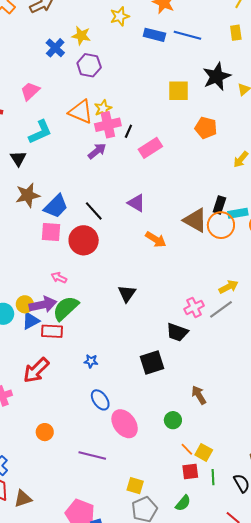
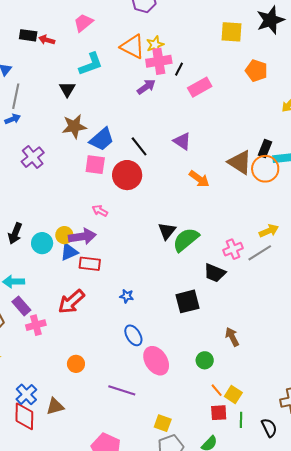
green semicircle: (66, 308) -> (186, 240), moved
brown triangle: (23, 499) -> (55, 406), moved

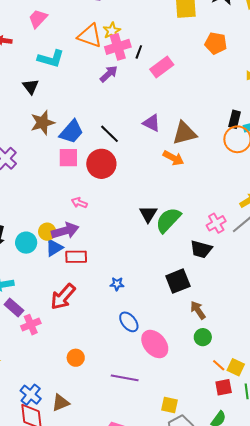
cyan L-shape: (91, 64) -> (51, 59), turned 44
brown triangle: (240, 162) -> (184, 133), moved, turned -40
brown arrow: (232, 337) -> (198, 310), moved

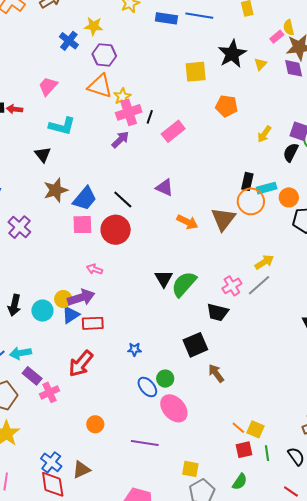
orange triangle: (90, 36) -> (100, 86), moved
brown triangle: (184, 133) -> (223, 219), moved, turned -36
green circle: (203, 337) -> (165, 379), moved

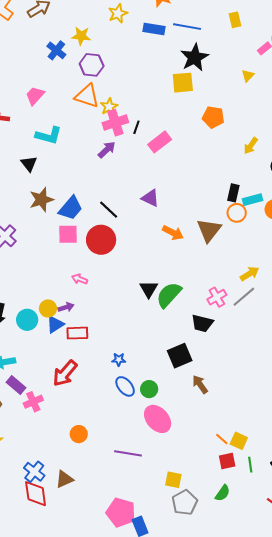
black star: (232, 54) -> (194, 57), moved
orange circle: (251, 201) -> (237, 213), size x0.7
purple arrow: (81, 298) -> (66, 307), size x0.6
blue ellipse: (147, 387) -> (125, 386), moved

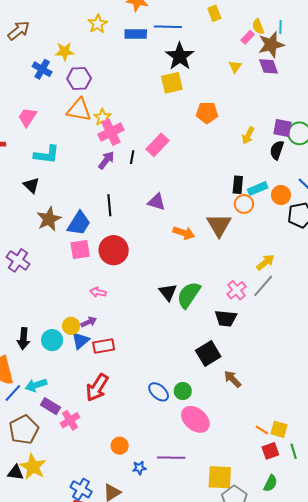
black line: (136, 127) -> (132, 157), moved
black line: (109, 210) -> (109, 205), moved, turned 50
blue star: (119, 360) -> (139, 468), moved
yellow square: (173, 480) -> (220, 477), size x1.5

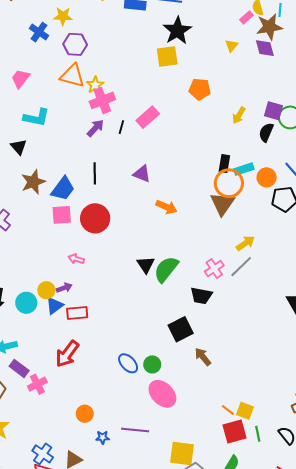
orange circle: (244, 204) -> (229, 183), size x1.5
brown triangle: (219, 225) -> (222, 204), moved
red square: (270, 451) -> (235, 432), size x1.4

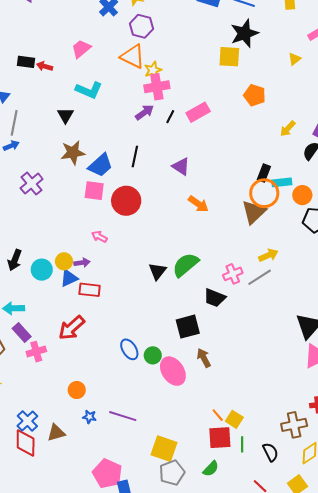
black triangle: (146, 265) -> (157, 271), moved
pink ellipse: (162, 394) -> (173, 371), moved

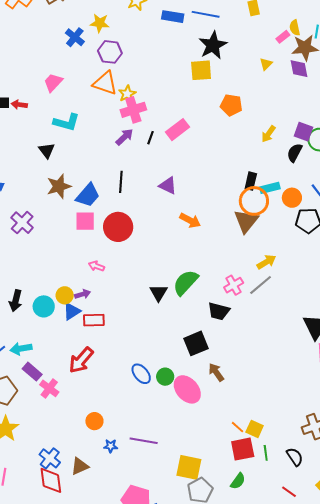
pink cross: (36, 352) -> (49, 388), turned -30

